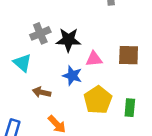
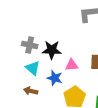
gray cross: (40, 33) -> (30, 45), turned 35
cyan triangle: (22, 63) -> (33, 68), moved

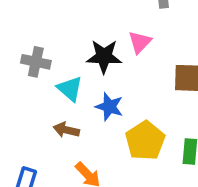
gray cross: (30, 45) -> (36, 62), moved
pink triangle: (72, 65) -> (140, 42), moved, turned -40

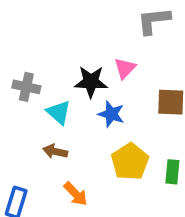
blue star: (109, 107) -> (111, 114), moved

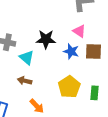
pink triangle: (125, 68) -> (79, 31), moved, turned -40
blue star: (111, 114) -> (71, 51), moved

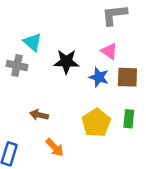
cyan triangle: (27, 57) -> (33, 42), moved
green rectangle: (94, 93) -> (129, 119), moved

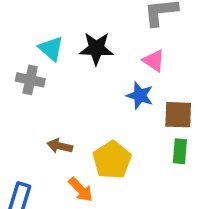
black star: (66, 62) -> (96, 49), moved
brown square: (127, 77) -> (178, 115), moved
yellow pentagon: (96, 123) -> (112, 160), moved

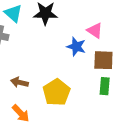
pink triangle: (154, 61) -> (95, 31), moved
orange arrow: (81, 190) -> (21, 113), moved

